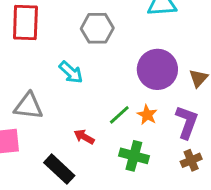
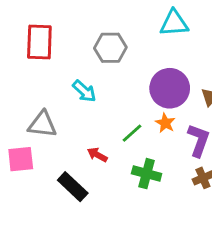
orange star: (147, 115) -> (165, 123), moved

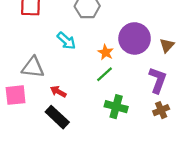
orange star: (165, 123) -> (106, 52), moved
red arrow: (97, 155) -> (58, 92), moved

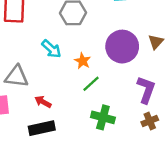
brown triangle: (167, 45) -> (156, 42), moved
orange star: (106, 52) -> (83, 61), moved
black rectangle: (57, 117) -> (42, 128), turned -55

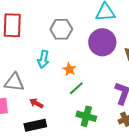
purple circle: (122, 47) -> (102, 42), moved
cyan arrow: (51, 49) -> (43, 59), turned 60

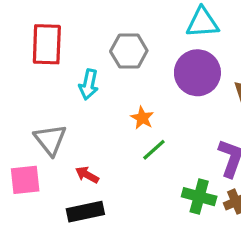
cyan arrow: (43, 59) -> (89, 84), moved
gray triangle: (14, 82) -> (50, 140), turned 45
green cross: (86, 116) -> (199, 197), moved

